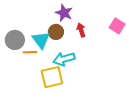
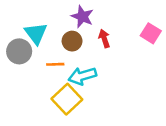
cyan triangle: (41, 40) -> (36, 33), moved
orange line: (30, 52) -> (55, 64), moved
yellow square: (52, 77) -> (67, 99), turned -30

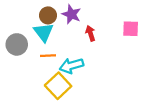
cyan triangle: (36, 33) -> (44, 32), moved
pink square: (151, 33) -> (131, 29), turned -30
brown circle: (72, 41) -> (48, 15), moved

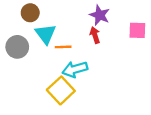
purple star: (71, 14) -> (100, 15), moved
brown circle: (48, 15) -> (30, 13), moved
orange line: (48, 56) -> (63, 47), moved

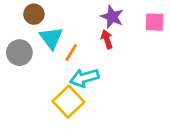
pink square: (137, 30) -> (155, 22), moved
orange line: (63, 47) -> (71, 53), turned -56

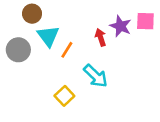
purple star: (112, 17) -> (120, 26), moved
cyan arrow: (84, 78) -> (96, 76), moved, turned -120
yellow square: (68, 102) -> (64, 96), size x0.7

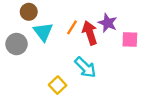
pink square: (145, 21) -> (130, 40), moved
red arrow: (101, 37) -> (90, 33), size x1.5
orange line: (67, 50) -> (72, 27), moved

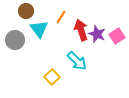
purple star: (108, 23) -> (97, 34), moved
orange line: (72, 27) -> (61, 17), moved
pink square: (130, 40) -> (117, 36), turned -35

